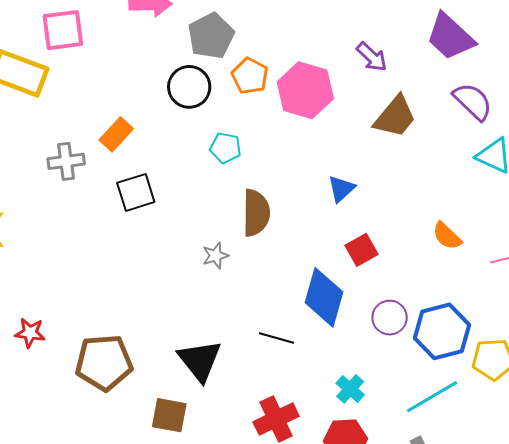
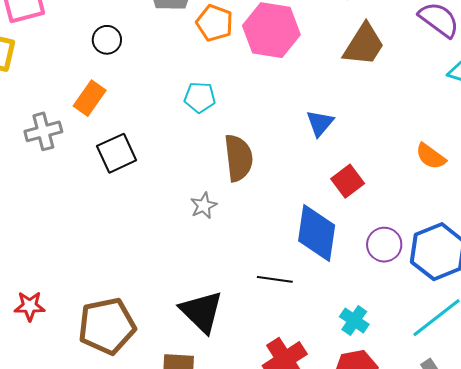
black circle: (189, 87) -> (107, 40), moved, size x0.7

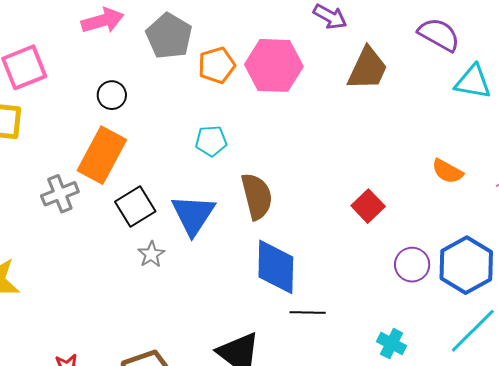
orange pentagon: (215, 23) -> (217, 65), turned -30
orange rectangle: (90, 98) -> (102, 155), size x1.6
blue triangle: (320, 123) -> (193, 215), moved, size x1.6
gray star: (204, 206) -> (151, 254), moved
blue diamond: (317, 233) -> (276, 267), moved

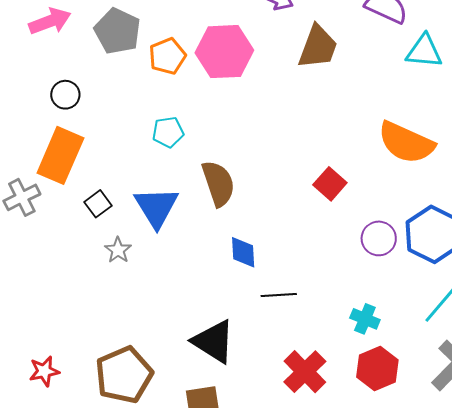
orange semicircle: (447, 171) -> (406, 143), size x1.8
black square: (135, 207) -> (98, 204), size x0.7
blue diamond: (276, 267) -> (243, 252), size x0.6

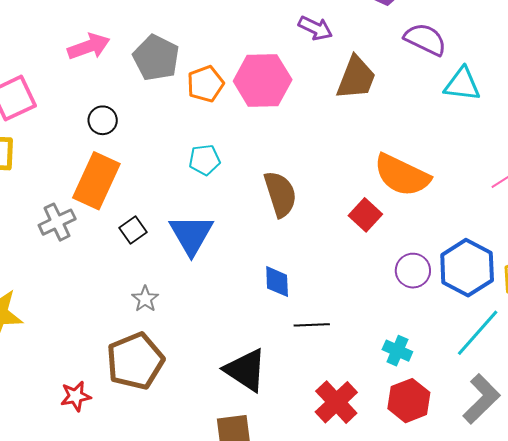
orange semicircle: (406, 143) -> (402, 175), moved
brown semicircle: (218, 183) -> (280, 194), moved
gray star: (118, 250) -> (145, 299), moved
brown pentagon: (124, 375) -> (135, 361), moved

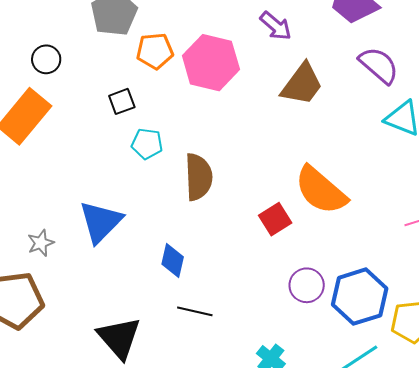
cyan pentagon: (205, 160) -> (147, 144), moved
black square: (133, 230) -> (122, 101), moved
blue triangle: (191, 235) -> (101, 222), moved

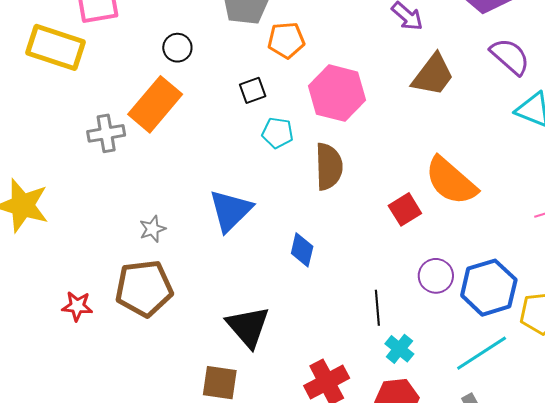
pink hexagon: (211, 63) -> (337, 93), moved
gray star: (41, 243) -> (153, 229), moved
black line: (195, 311) -> (377, 308), moved, turned 72

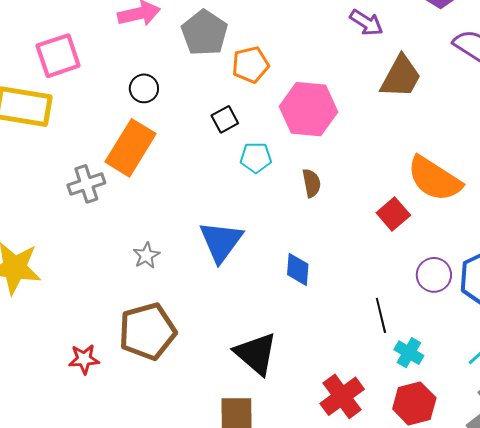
brown semicircle: (329, 167) -> (311, 183), size x0.6
gray star: (153, 229) -> (146, 255), moved

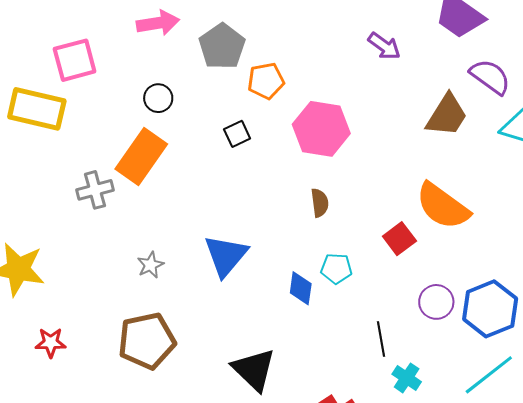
brown trapezoid: (401, 77) -> (447, 115), moved
cyan pentagon: (256, 158) -> (336, 268), moved
red star: (84, 359) -> (51, 343), moved

